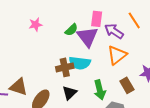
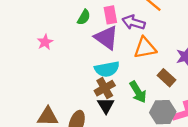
green semicircle: (71, 30) -> (84, 17), moved
orange triangle: (117, 55) -> (145, 48), turned 45
brown cross: (65, 67) -> (105, 88), moved

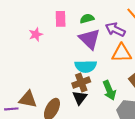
pink rectangle: (110, 15) -> (61, 19), moved
green semicircle: (84, 17) -> (87, 19), moved, turned -144

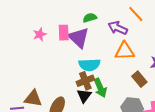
pink rectangle: (61, 19) -> (64, 33), moved
purple triangle: (89, 39) -> (79, 38), moved
green arrow: (109, 90) -> (100, 88), moved

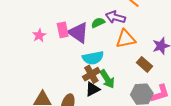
green semicircle: (90, 18) -> (98, 23), moved
black triangle: (84, 96) -> (93, 89), turned 35

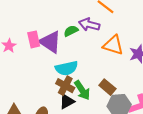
orange triangle: (126, 39) -> (113, 45), moved, turned 30
brown rectangle: (145, 64) -> (107, 87), moved
brown cross: (91, 74) -> (65, 86), turned -30

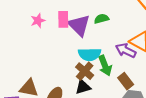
purple arrow: (89, 25) -> (126, 50), moved
green arrow: (82, 90) -> (105, 66), moved

